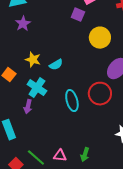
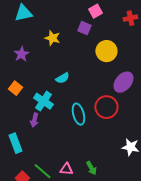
purple star: (23, 24) -> (21, 54), moved
yellow star: (33, 60) -> (52, 38), moved
green arrow: (85, 155) -> (91, 168), turned -48

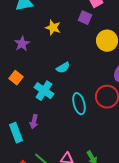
purple arrow: (34, 120) -> (34, 122), moved

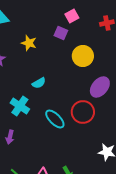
cyan ellipse: (79, 104) -> (55, 119), turned -30

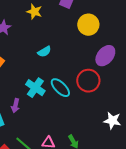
cyan cross: (20, 106) -> (35, 88), moved

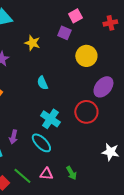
cyan semicircle: (44, 52) -> (42, 83), turned 96
cyan cross: (35, 88) -> (50, 119), moved
cyan ellipse: (60, 88) -> (41, 143), moved

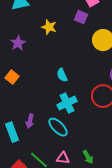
cyan semicircle: (42, 83) -> (62, 75), moved
cyan cross: (50, 119) -> (67, 103), turned 30

